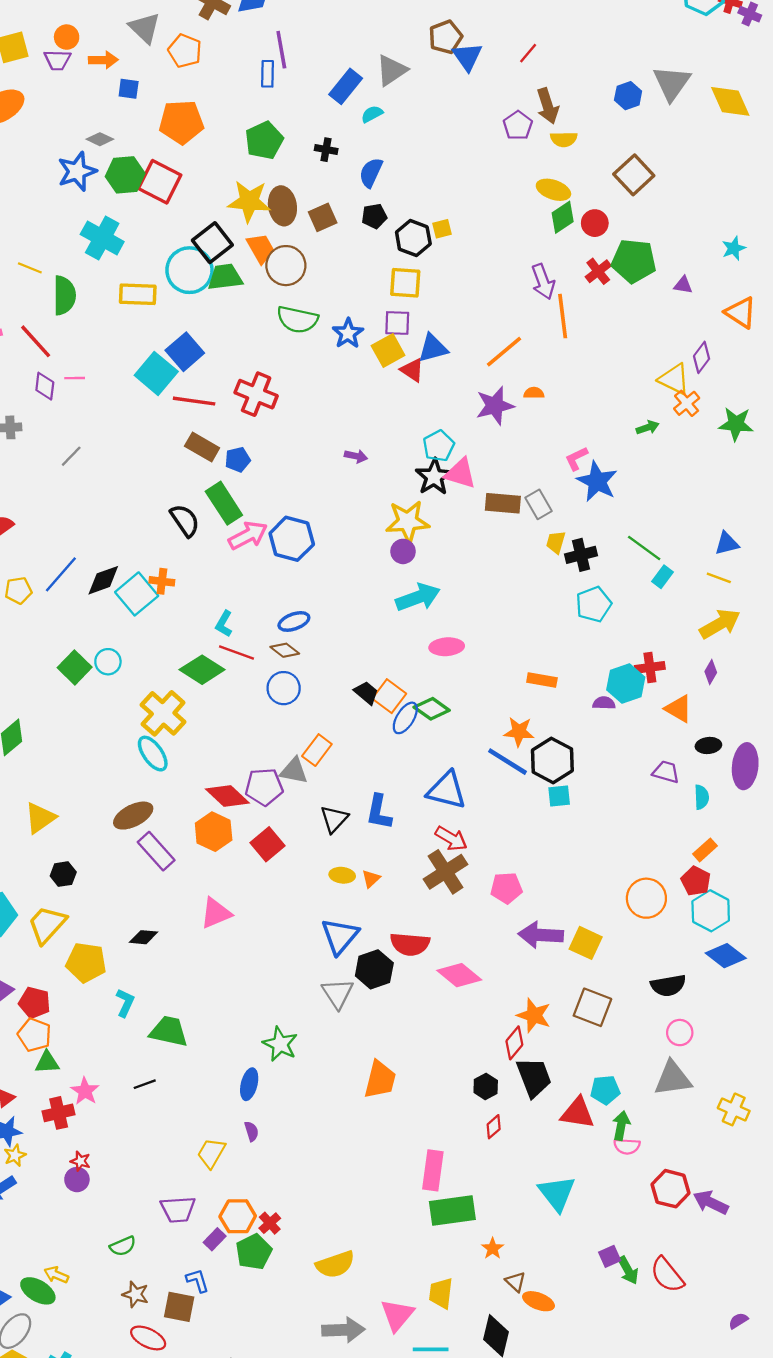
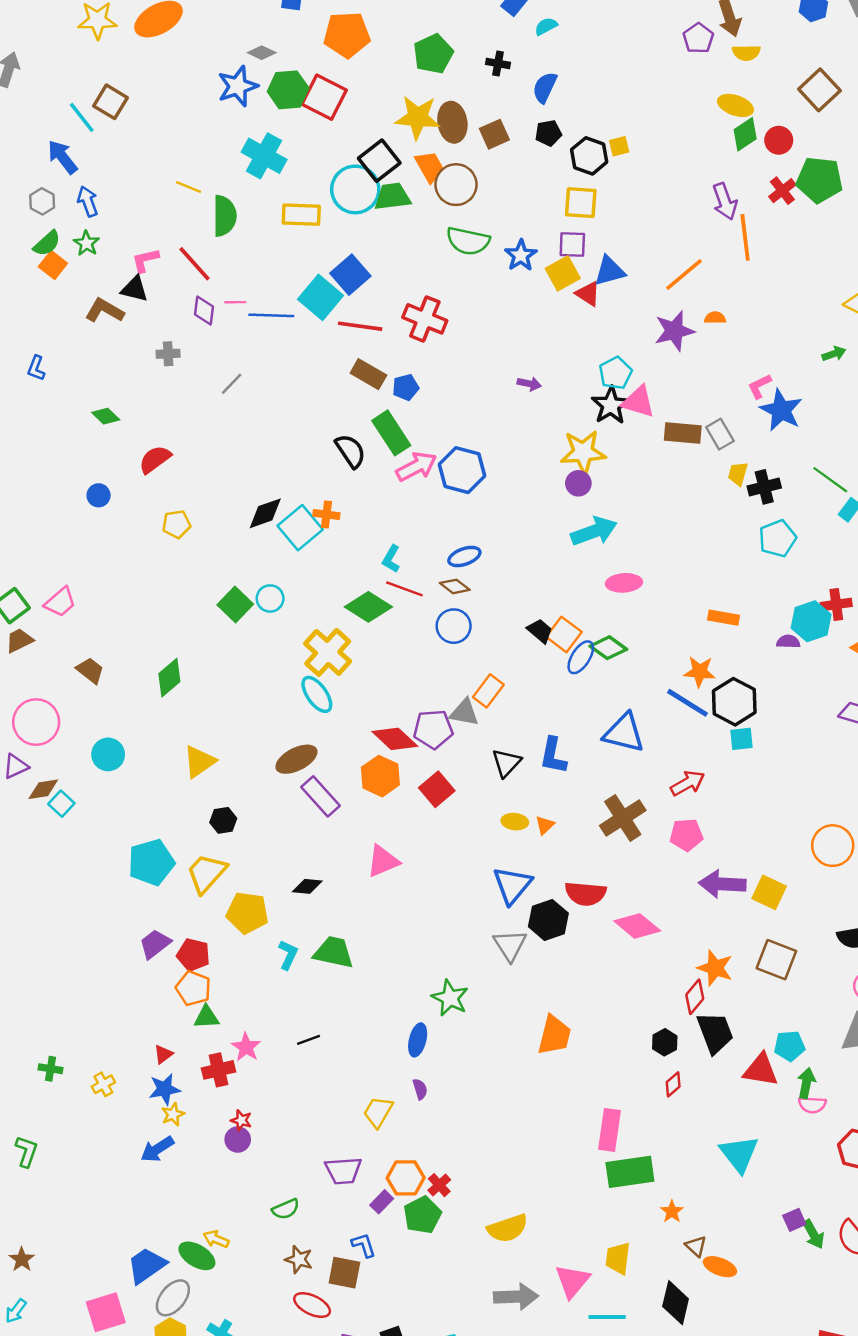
blue line: (61, 574) -> (271, 315), moved, turned 51
red arrow: (451, 838) -> (688, 783), moved, turned -60
green trapezoid: (169, 1031) -> (334, 952), moved

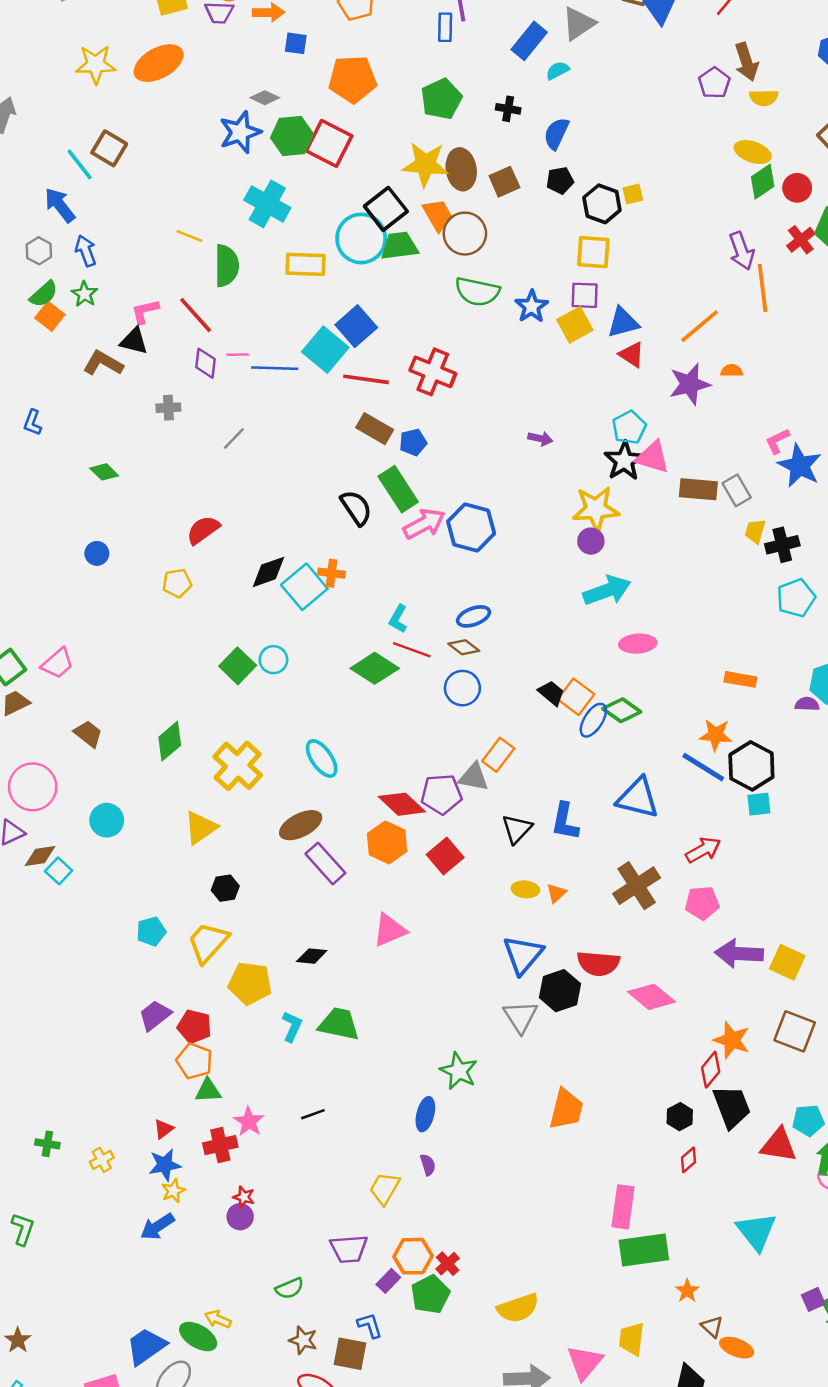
red triangle: (588, 294) -> (632, 355), moved
red semicircle: (155, 459) -> (203, 530), moved
yellow cross: (328, 652) -> (238, 766), moved
cyan pentagon: (151, 862) -> (151, 931), size x0.6

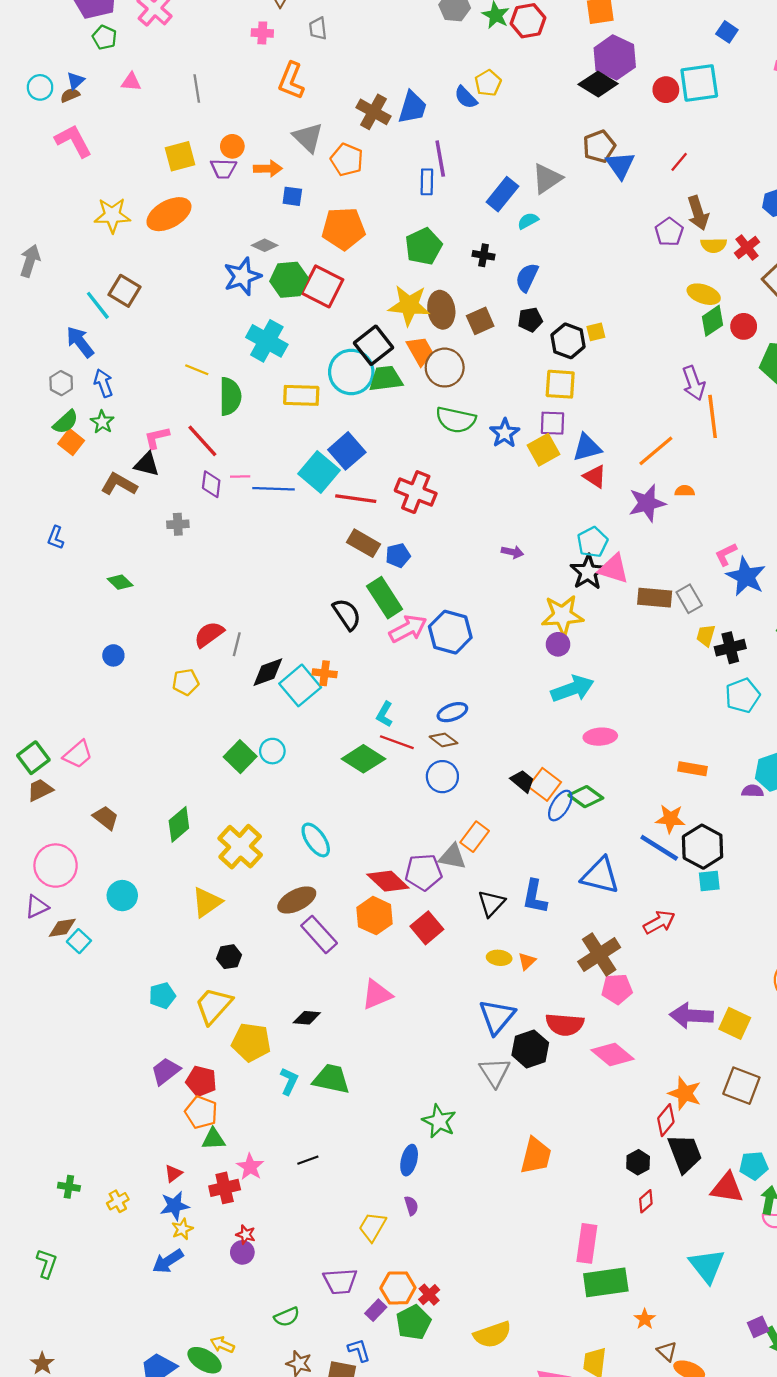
red cross: (801, 240) -> (747, 247), moved
gray line: (234, 439) -> (237, 644), moved, turned -30
pink pentagon: (702, 903) -> (617, 989), moved

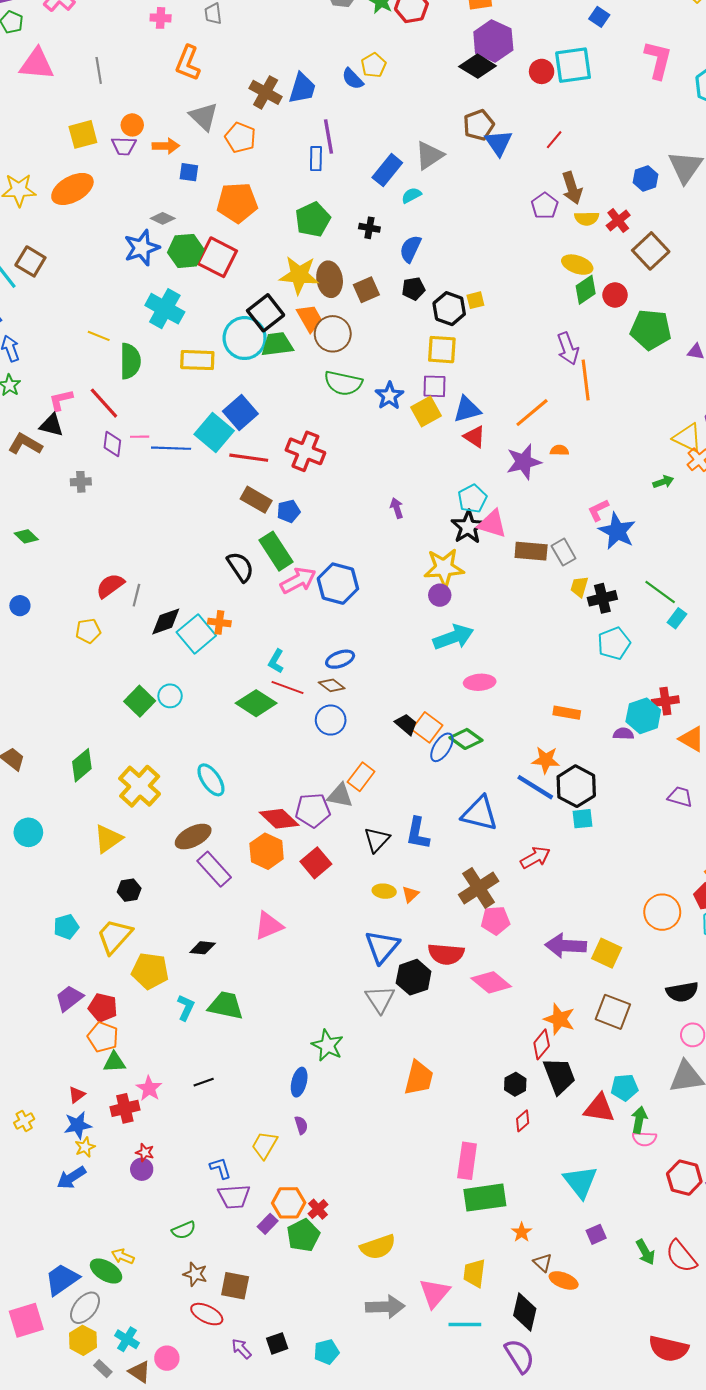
pink triangle: (131, 82) -> (37, 64), size x1.8
purple arrow: (512, 552) -> (397, 508), turned -120
purple square: (758, 1327) -> (596, 1234), moved
blue L-shape: (359, 1350) -> (220, 1168), moved

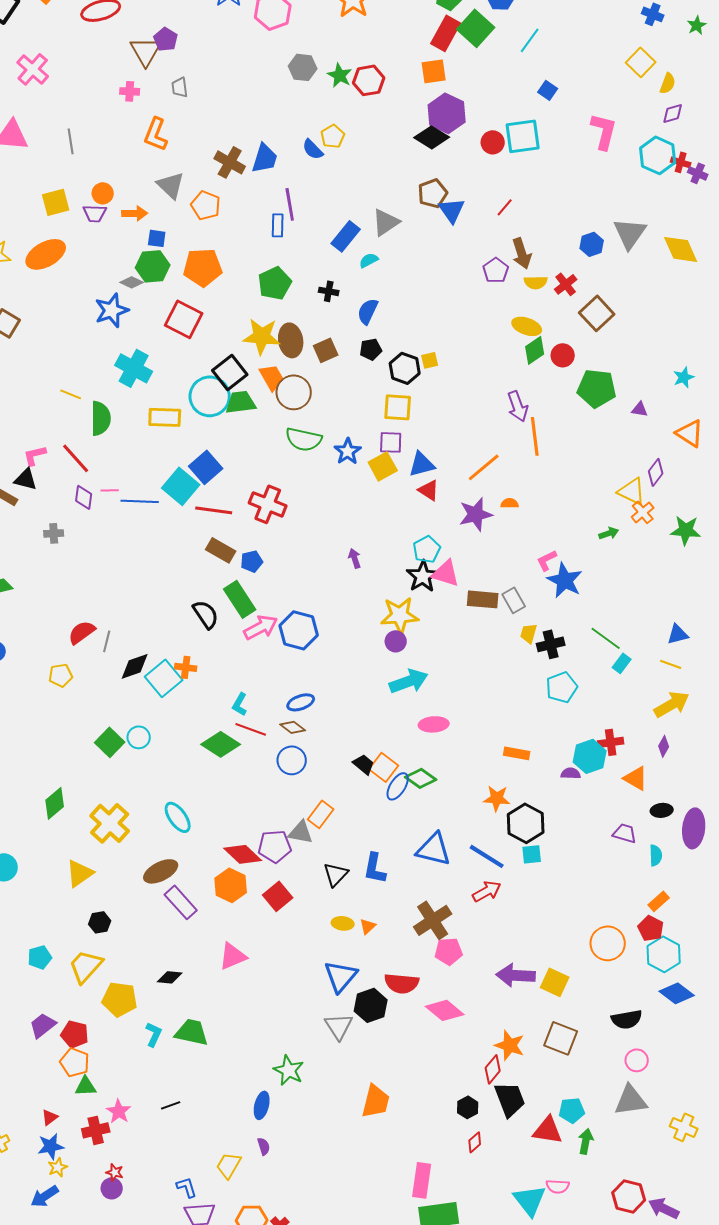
green hexagon: (186, 251) -> (153, 266), moved
blue line: (535, 787) -> (487, 856), moved
pink semicircle: (644, 1139) -> (558, 1186), moved

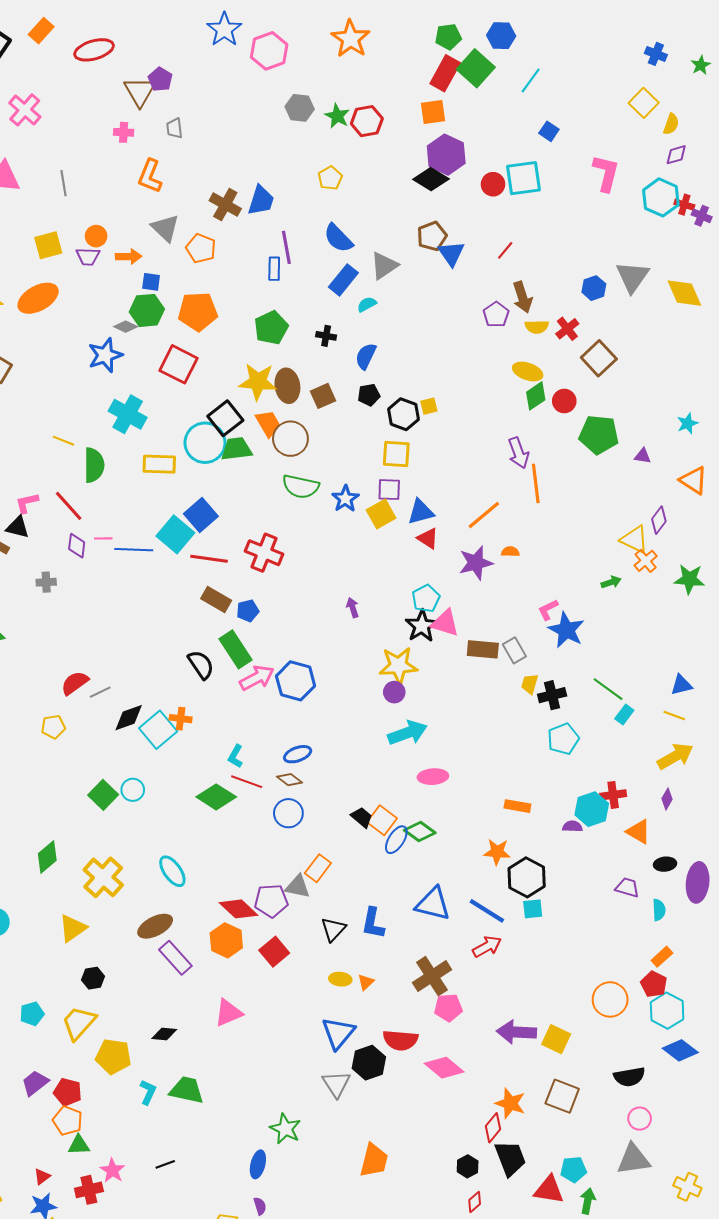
blue semicircle: (313, 149) -> (338, 238), moved, size x1.4
gray line: (107, 641) -> (100, 692), turned 50

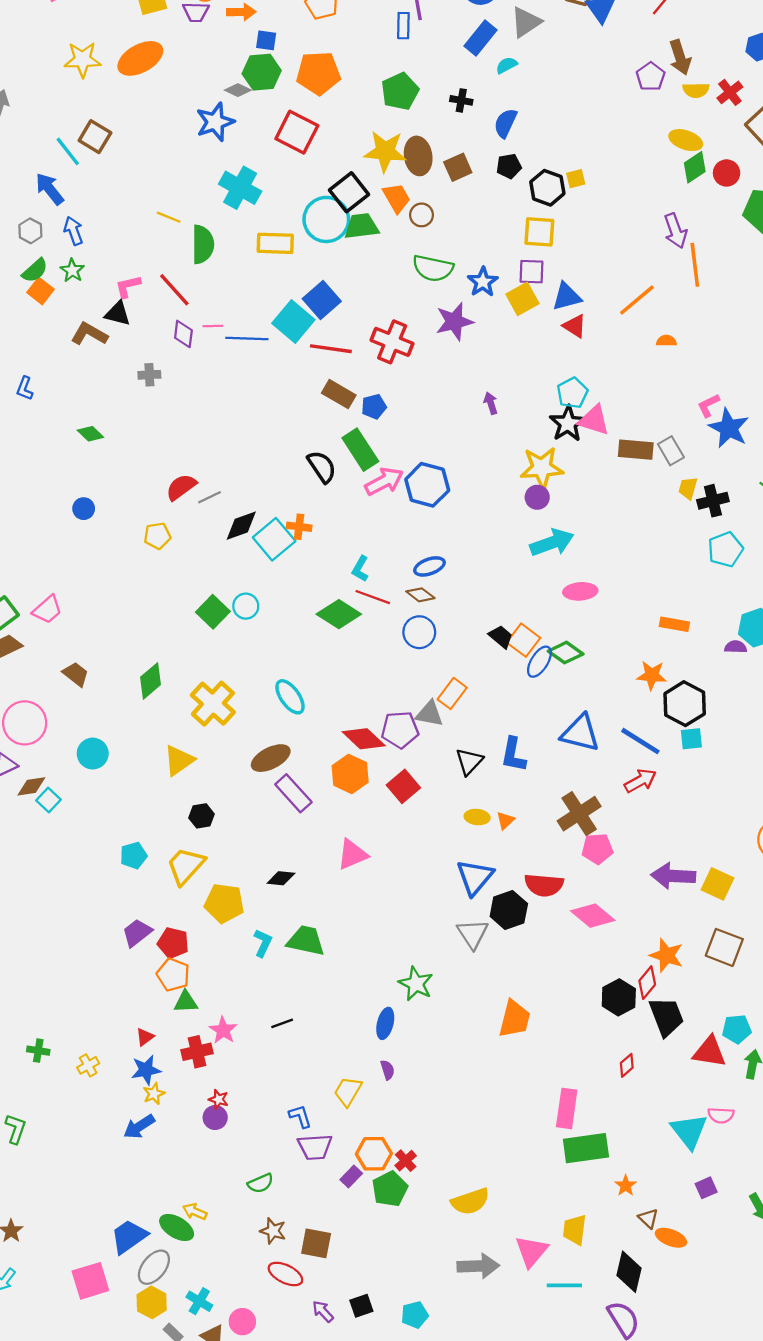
brown circle: (290, 439) -> (422, 215), size x0.6
purple star: (476, 563) -> (454, 322), moved
black hexagon: (468, 1166) -> (619, 997), moved, size x1.4

